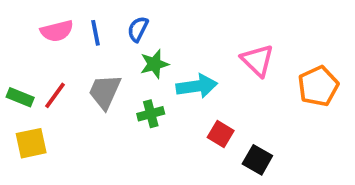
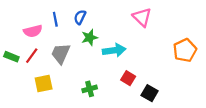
pink semicircle: (57, 31) -> (33, 31), moved
pink triangle: (257, 60) -> (142, 17), moved
green cross: (151, 114) -> (90, 89), moved
yellow square: (31, 143) -> (44, 83), moved

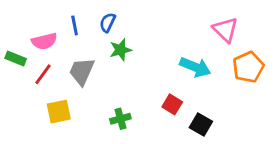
pink triangle: (142, 17) -> (225, 30), moved
cyan arrow: (114, 50) -> (195, 67), moved, turned 30
green rectangle: (11, 57) -> (16, 58), moved

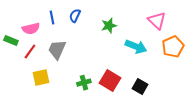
green star: (120, 50) -> (109, 26), moved
red square: (172, 104) -> (110, 81), moved, size x1.5

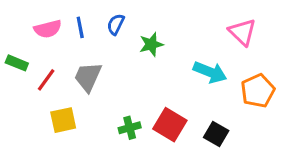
green star: (109, 26) -> (151, 44), moved
pink semicircle: (31, 29) -> (48, 29), moved
orange pentagon: (173, 47) -> (258, 91), moved

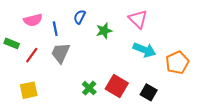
blue line: (80, 27) -> (55, 29), moved
pink triangle: (242, 32) -> (138, 19), moved
yellow square: (63, 120) -> (29, 90), moved
green cross: (130, 128) -> (89, 88), turned -32

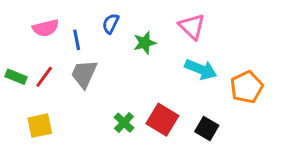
green rectangle: (12, 43) -> (16, 77), moved

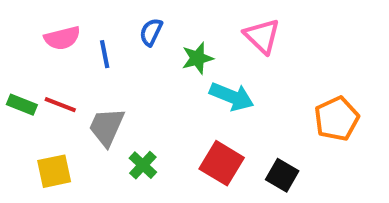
cyan arrow: (201, 69) -> (232, 97), moved
gray trapezoid: (84, 74) -> (107, 127), moved
red line: (44, 77) -> (60, 105), turned 75
green cross: (124, 123) -> (143, 165), moved

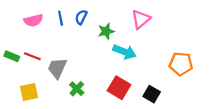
pink triangle: (262, 36) -> (141, 19), turned 36
blue line: (105, 54) -> (61, 18), moved
orange pentagon: (337, 119) -> (181, 64), turned 30

